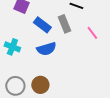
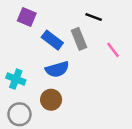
cyan cross: (12, 47) -> (16, 79), moved
brown circle: (40, 85) -> (51, 100), moved

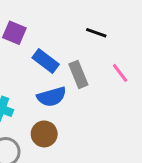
gray rectangle: (79, 39) -> (78, 74), moved

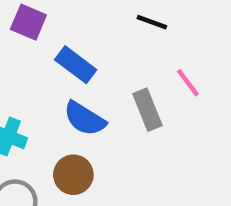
gray rectangle: (78, 74) -> (147, 110), moved
blue semicircle: (52, 97) -> (85, 119), turned 48

